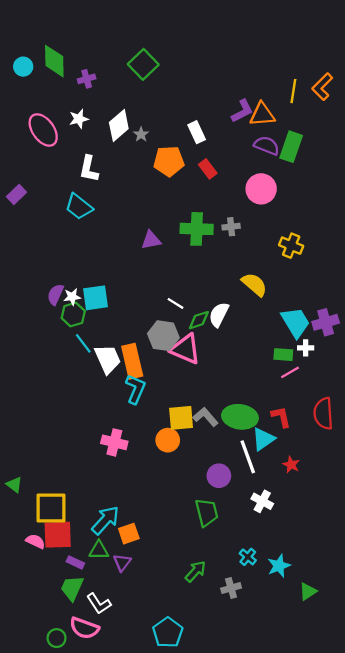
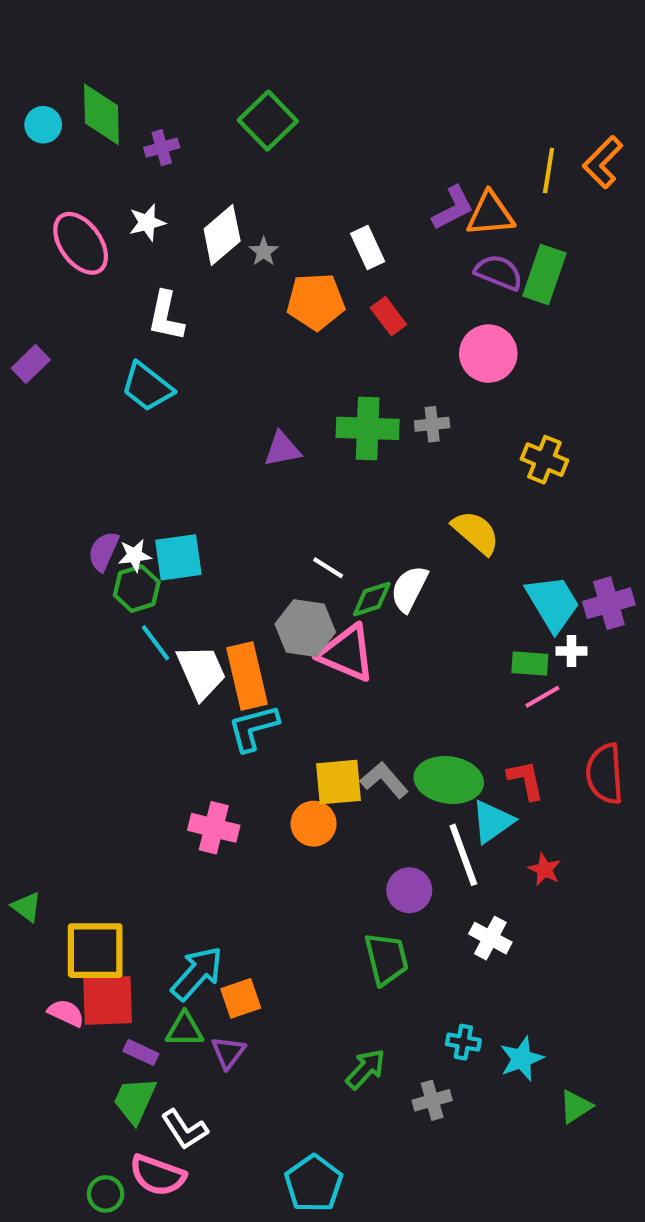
cyan L-shape: (135, 389) -> (253, 728), turned -128
cyan cross: (248, 557) -> (463, 1042), turned -30

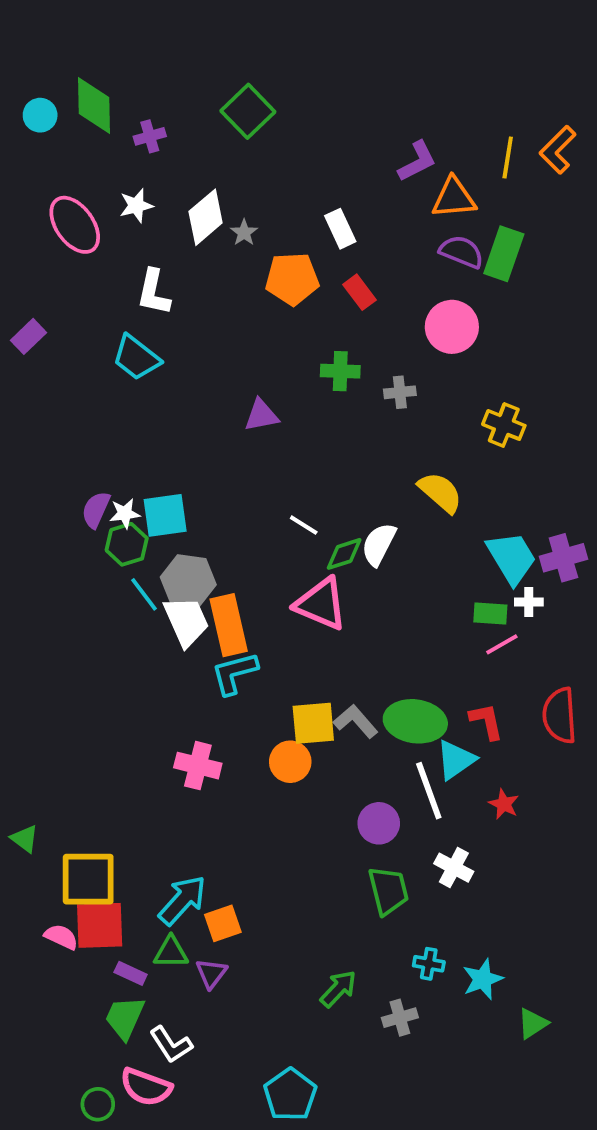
purple L-shape: (453, 208) -> (417, 161), moved
green cross: (368, 428) -> (340, 371), moved, size x0.7
gray hexagon: (305, 628) -> (188, 581), moved
green trapezoid: (386, 959) -> (388, 891), moved

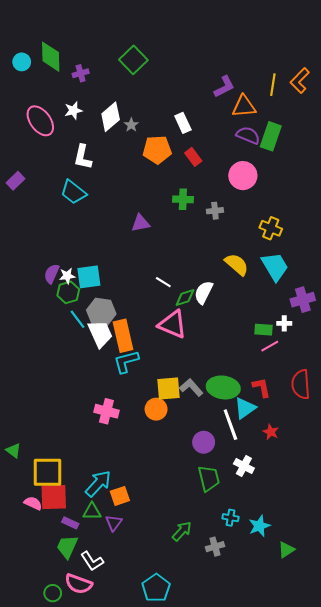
cyan trapezoid: (512, 558) -> (275, 267), moved

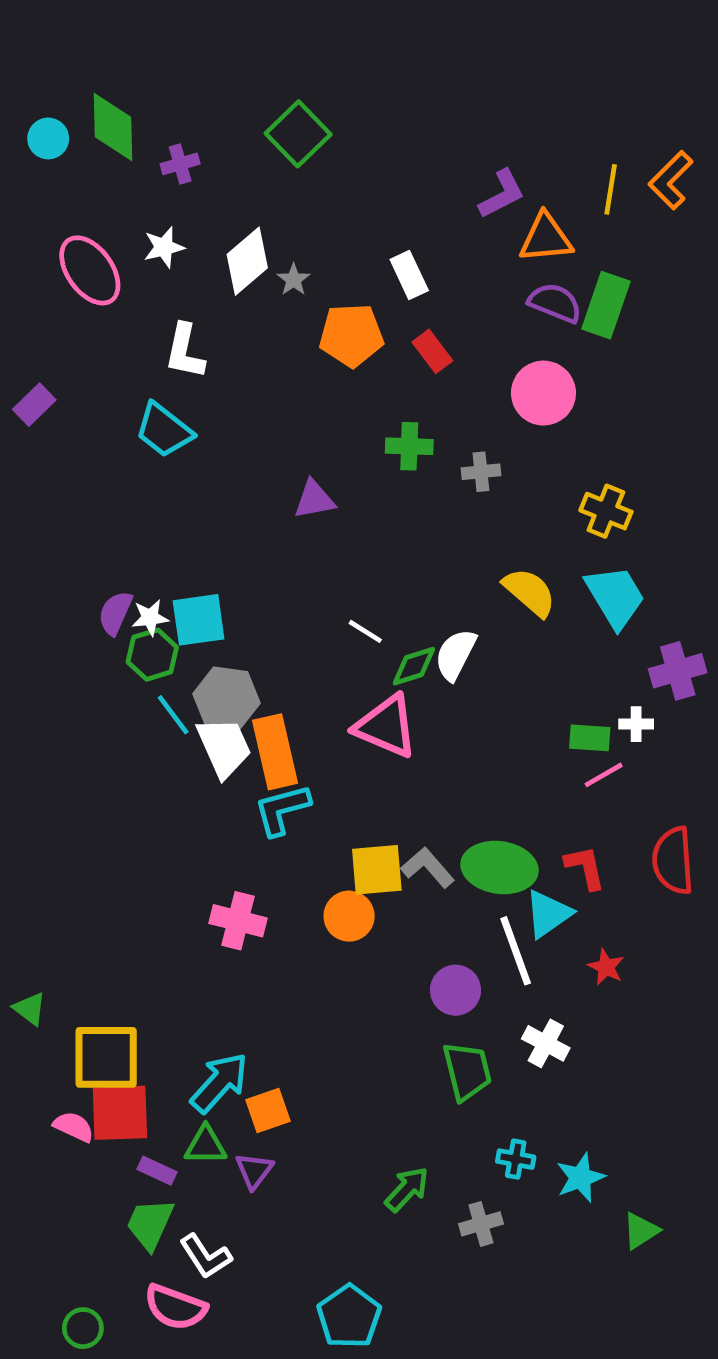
green circle: (53, 593) -> (83, 1328), moved

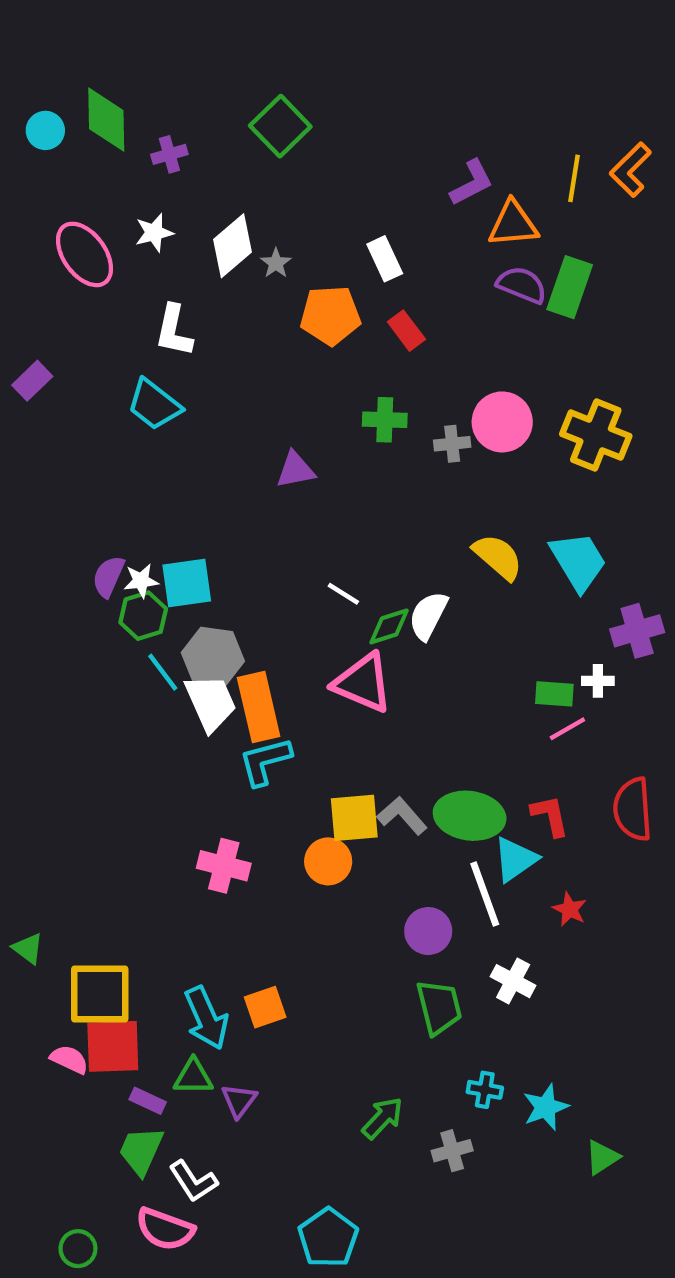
pink circle: (543, 393) -> (502, 422), moved
yellow cross: (606, 511) -> (596, 435), moved, size x1.4
cyan arrow: (219, 1083) -> (206, 1018), turned 114
orange square: (268, 1110) -> (265, 1007), moved

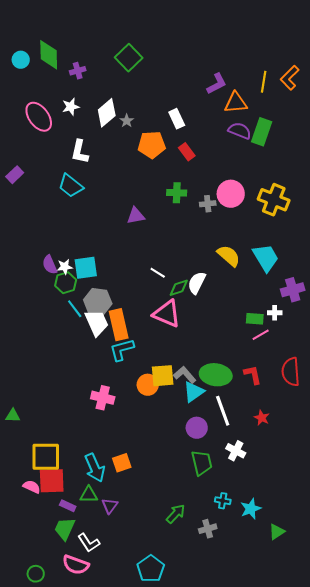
purple semicircle: (108, 576) -> (50, 265), turned -48
cyan triangle: (515, 859) -> (194, 392), moved
orange circle: (328, 861) -> (148, 385), moved
green triangle: (28, 948) -> (13, 416), moved, turned -35

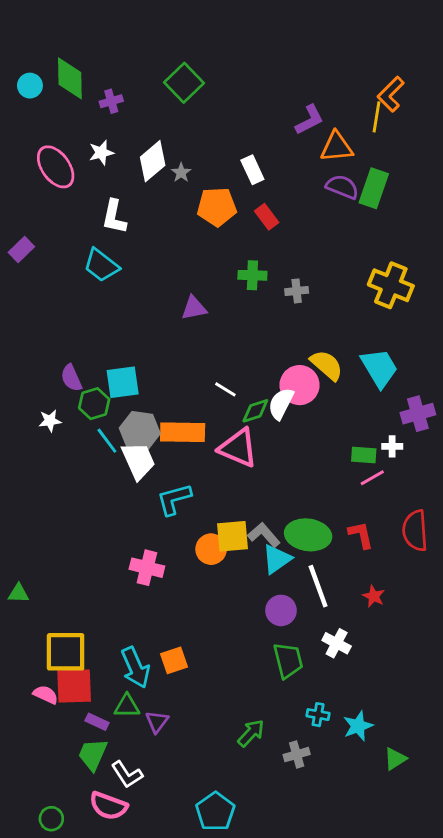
orange L-shape: (290, 78) -> (391, 94), moved
pink circle: (231, 194) -> (300, 385), moved
white star: (65, 267) -> (50, 421), moved
orange rectangle: (119, 325) -> (183, 432), moved, turned -76

